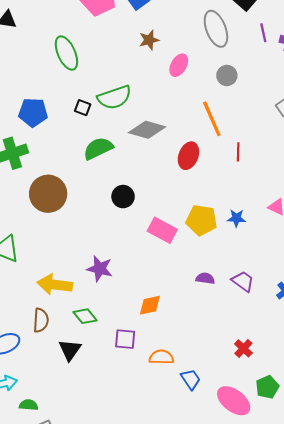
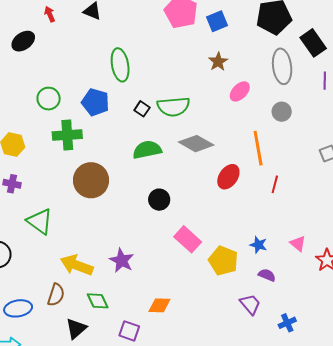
brown star: (149, 40) -> (218, 62), turned -30
green ellipse: (66, 53) -> (120, 65), moved
yellow pentagon: (202, 220) -> (223, 261), moved
purple semicircle: (205, 278) -> (267, 275), moved

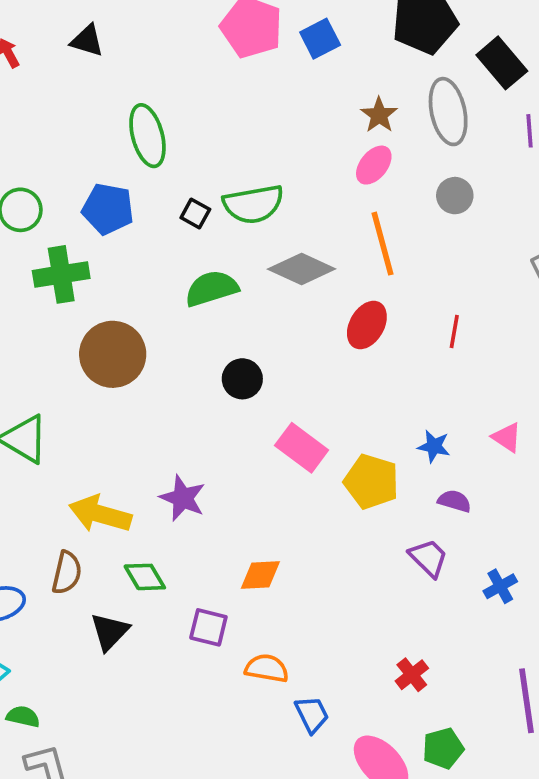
brown star: (218, 62) -> (379, 115), moved
orange line: (258, 148) -> (383, 244), moved

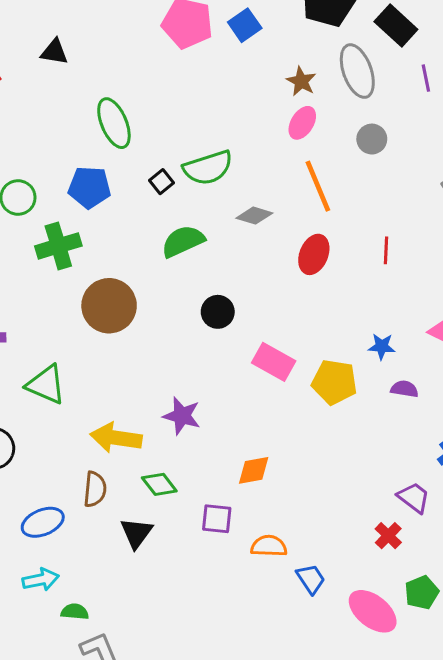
black square: (195, 213) -> (161, 182), turned 30
gray diamond: (302, 269) -> (254, 216), size x0.7
purple trapezoid: (429, 558) -> (414, 498), moved

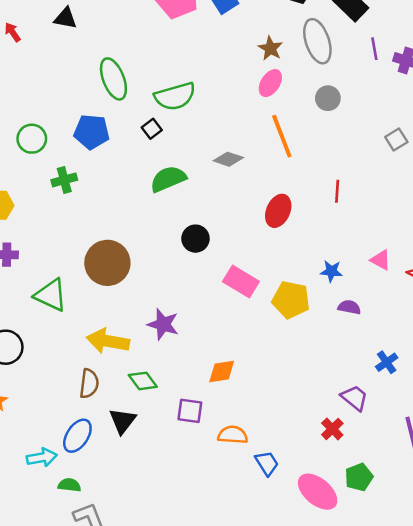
green semicircle: (208, 168) -> (175, 96), moved
green cross: (58, 246) -> (64, 180), size x0.7
red ellipse: (314, 254) -> (278, 211), moved
brown circle: (109, 306) -> (107, 263), moved
blue ellipse: (43, 522) -> (77, 436), moved, turned -36

